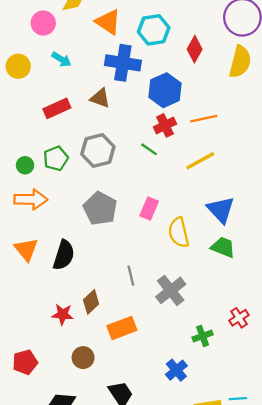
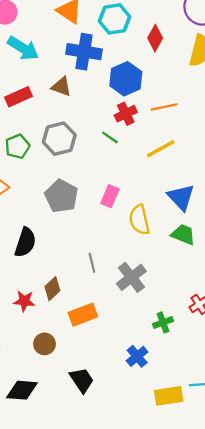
cyan arrow: (61, 59) -> (23, 48), size x1.6

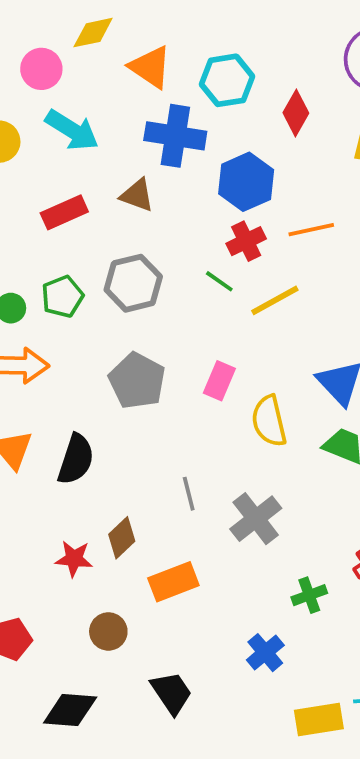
yellow line: (161, 149) -> (275, 300), moved

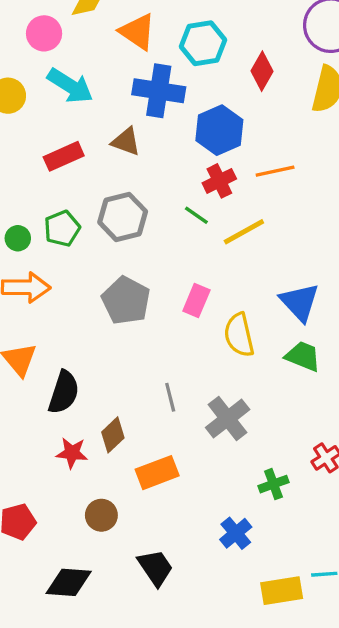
black semicircle: (76, 459) -> (64, 392), moved

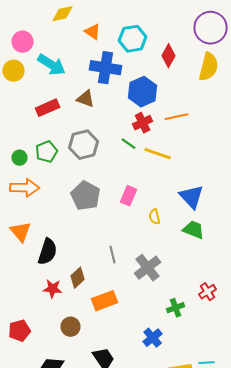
orange triangle: (137, 32) -> (93, 32), size x0.7
pink circle: (44, 33) -> (23, 42), moved
yellow line: (244, 232) -> (158, 154), turned 48
yellow semicircle: (239, 335) -> (155, 217), size x0.6

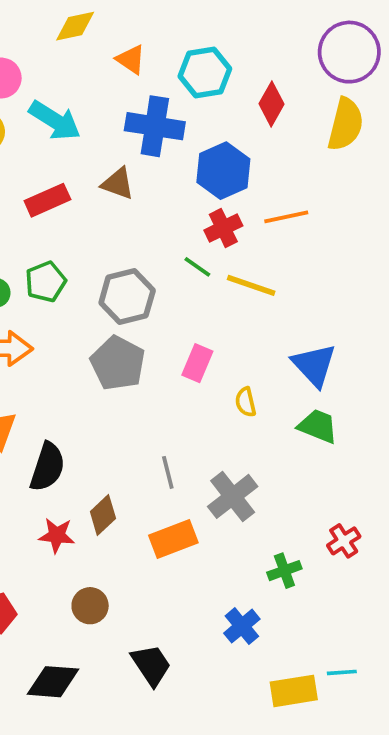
gray hexagon: (84, 145) -> (127, 297), moved
orange rectangle: (105, 301) -> (173, 539), moved

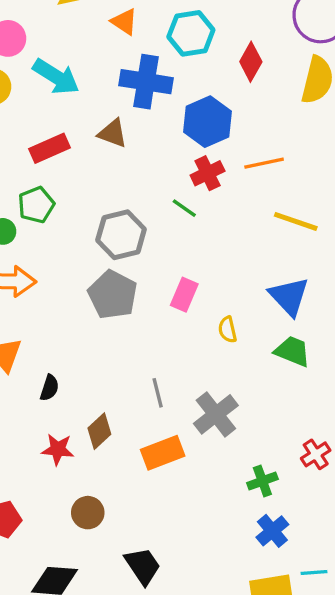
green pentagon: (46, 282) -> (36, 205), moved
yellow line: (251, 285) -> (296, 221), moved
black semicircle: (47, 467) -> (49, 388), size x0.6
blue cross: (242, 626) -> (272, 531), moved

